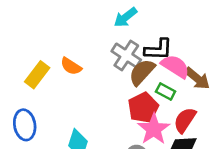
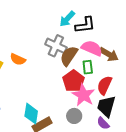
cyan arrow: (125, 17) -> (67, 19), moved
black L-shape: (158, 49) -> (85, 25), moved
green rectangle: (166, 92) -> (88, 67), turned 64

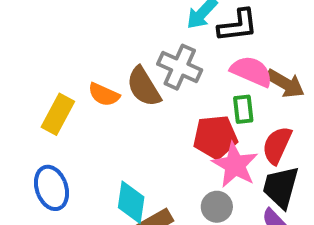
brown semicircle: (69, 56) -> (144, 87), moved, turned -65
red pentagon: (74, 81) -> (215, 137), turned 30

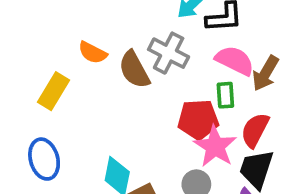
brown arrow: (285, 84) -> (266, 73), turned 87
orange semicircle: (104, 95) -> (93, 53), moved

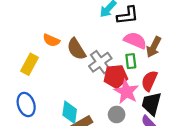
gray cross: (169, 53) -> (100, 62), moved, turned 30

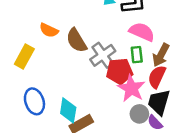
brown arrow: (154, 47) -> (161, 55), moved
blue ellipse: (26, 105) -> (34, 101), moved
gray circle: (117, 114) -> (139, 114), moved

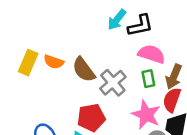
yellow rectangle: (24, 57) -> (28, 63), moved
red pentagon: (120, 71) -> (91, 118), moved

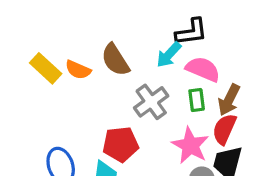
cyan arrow: (117, 20) -> (169, 55), moved
yellow rectangle: (28, 63) -> (46, 68), turned -75
brown semicircle: (84, 70) -> (115, 60), moved

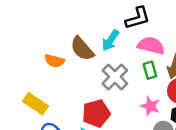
cyan arrow: (169, 55) -> (110, 40), moved
yellow rectangle: (46, 68) -> (36, 104), moved
pink star: (190, 145) -> (150, 106), size x0.7

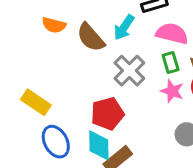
orange semicircle: (54, 61) -> (54, 25), moved
pink star: (150, 106) -> (172, 91), moved

